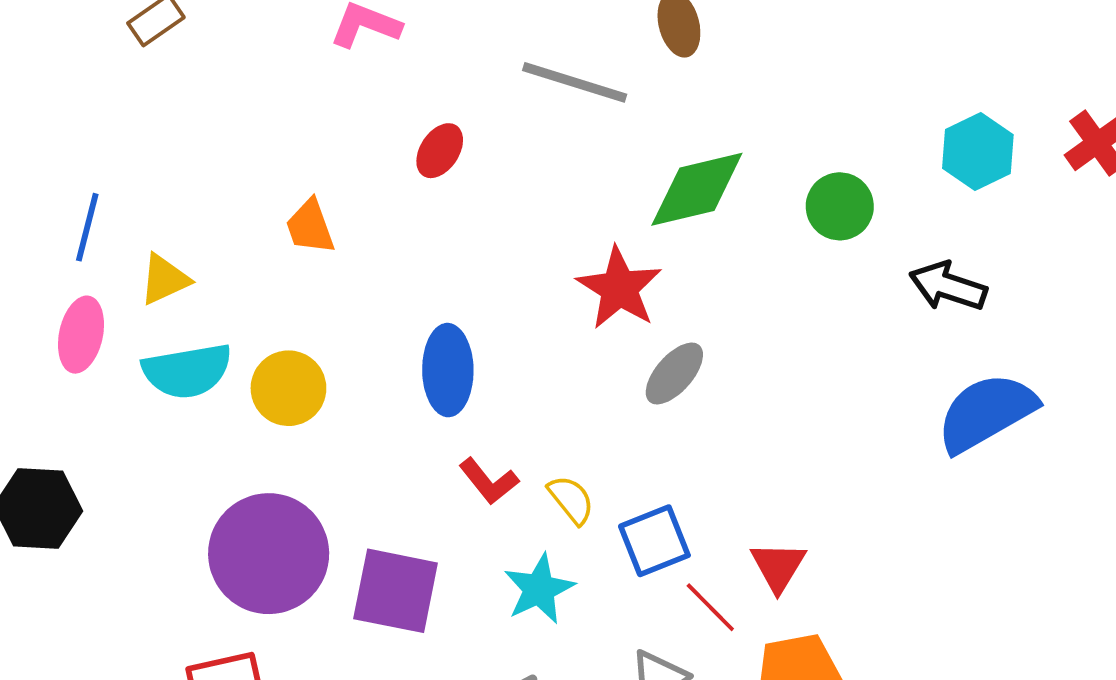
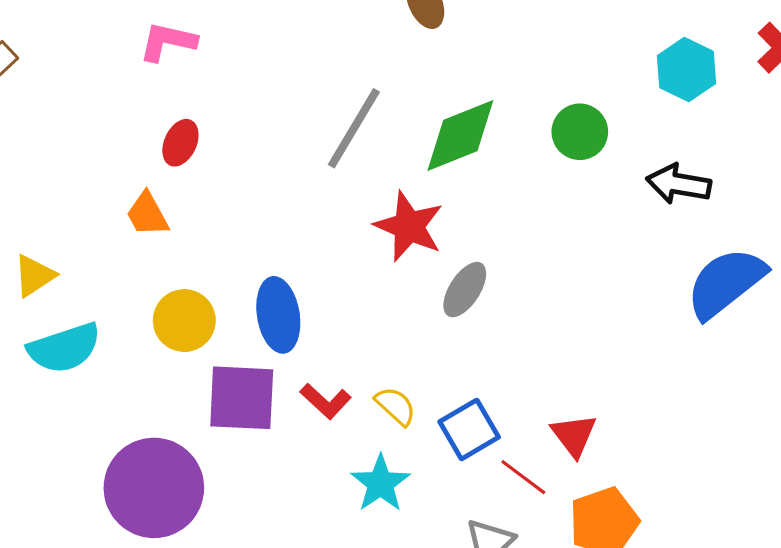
gray line: (575, 82) -> (354, 128), moved, turned -68
red ellipse: (440, 151) -> (180, 143), moved
yellow circle: (288, 388) -> (184, 321), moved
purple square: (396, 591) -> (242, 398), moved

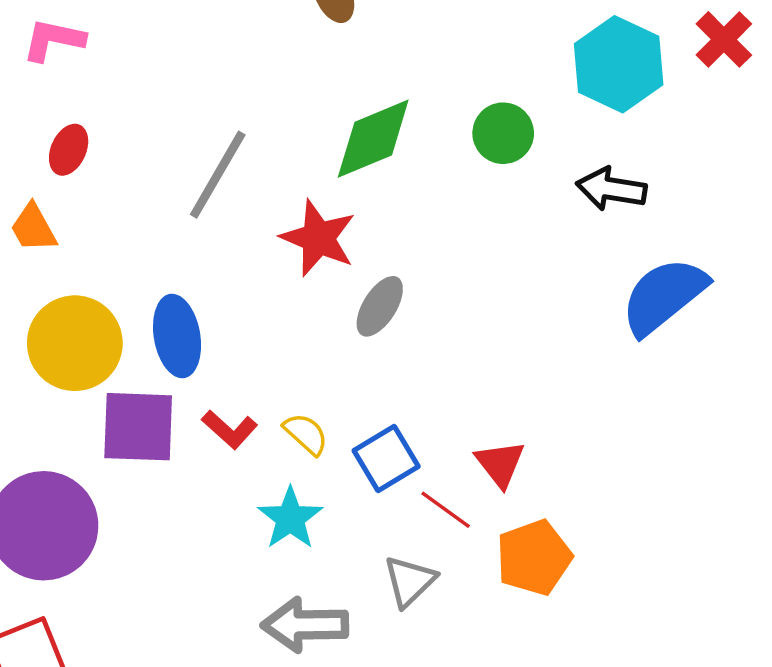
cyan hexagon: (686, 70) -> (619, 64), size x1.4
gray line: (354, 128) -> (218, 175), moved
yellow circle: (184, 321) -> (75, 343), size x1.4

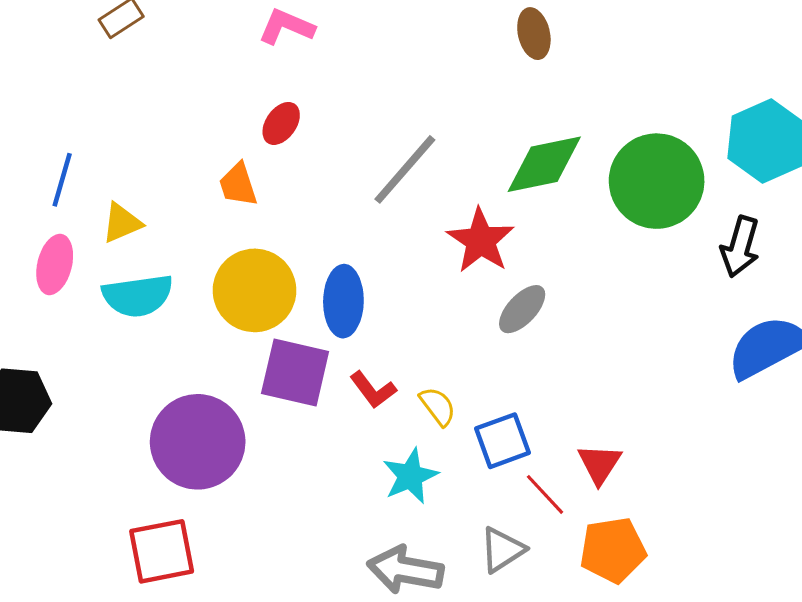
green circle: (503, 133) -> (657, 181), size x1.8
black arrow: (611, 189) -> (740, 247), turned -94

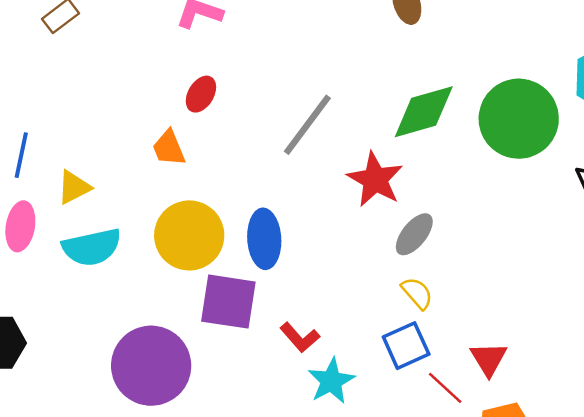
red L-shape: (373, 390) -> (300, 337), moved
yellow semicircle: (438, 406) -> (417, 293), moved

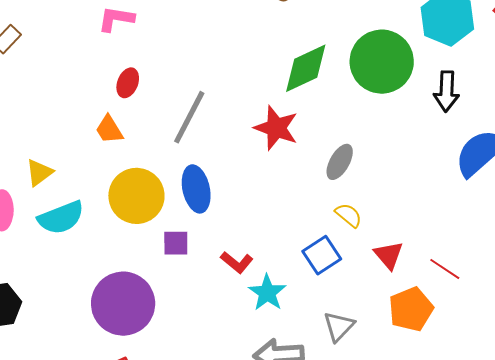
gray line: (307, 125) -> (189, 117), moved
gray ellipse: (414, 234) -> (340, 162), moved
yellow semicircle: (417, 293) -> (349, 215), moved
purple square: (228, 302) -> (176, 243), size x0.6
red line: (445, 388) -> (445, 269), moved

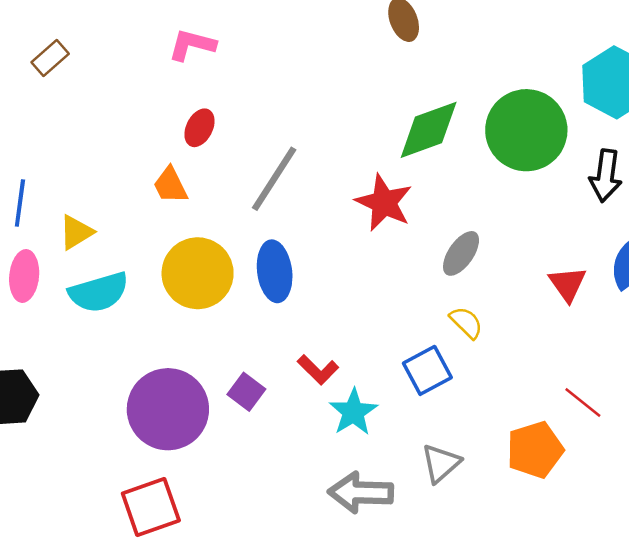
purple square: (176, 243) -> (246, 392), moved, turned 32
red triangle: (389, 255) -> (567, 284), moved

